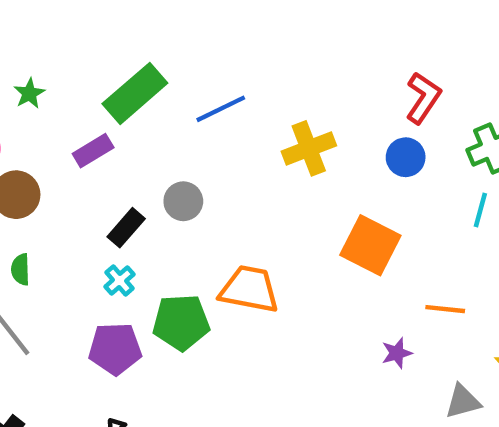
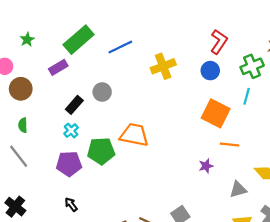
orange square: (370, 245) -> (216, 113), moved

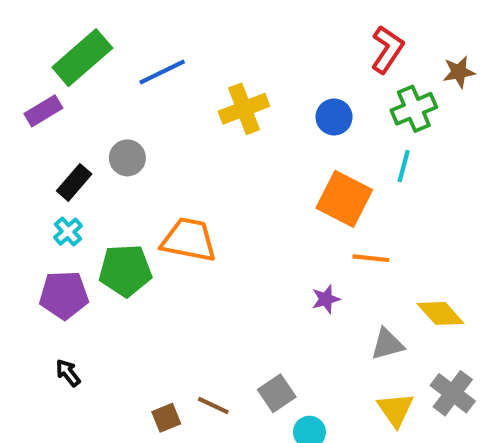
red L-shape: (219, 42) -> (387, 49), moved

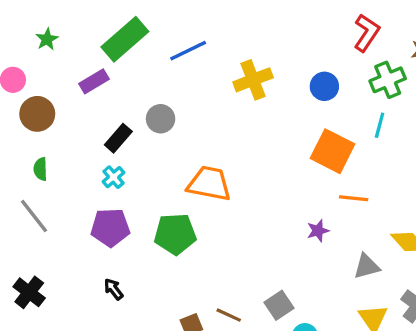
green pentagon: (125, 270) -> (175, 234), moved

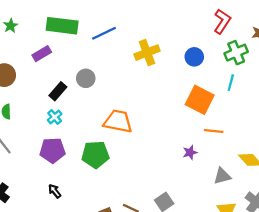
green rectangle: (125, 39) -> (62, 26), turned 48

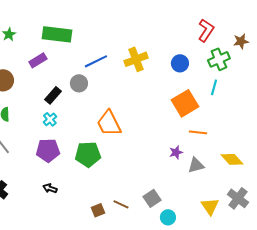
blue line: (104, 33) -> (96, 61), moved
orange square: (200, 100) -> (185, 103), turned 32
orange trapezoid: (118, 121) -> (109, 123), turned -128
gray triangle: (222, 176) -> (196, 165), moved
black arrow: (55, 191) -> (50, 188), turned -32

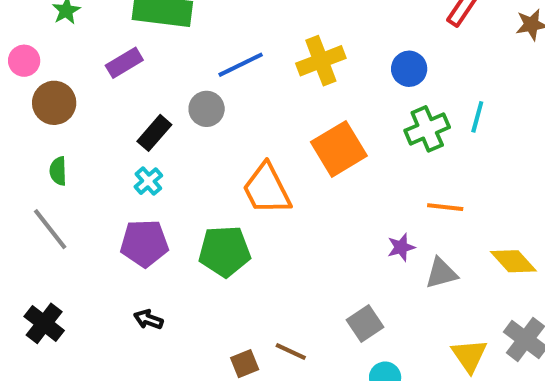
green cross: (219, 59) -> (427, 129), moved
orange square: (185, 103) -> (339, 149), moved
gray square: (152, 198) -> (365, 323), moved

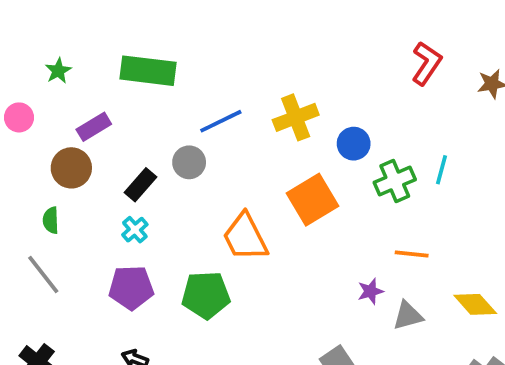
purple rectangle: (124, 63) -> (94, 127), moved
blue circle: (409, 69) -> (354, 144), moved
brown circle: (54, 103) -> (71, 168), moved

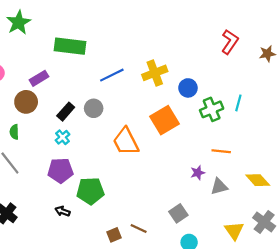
green star: (58, 71) -> (19, 23), moved, size x1.6
gray circle: (189, 162) -> (94, 108), moved
green pentagon: (206, 295) -> (90, 191), moved

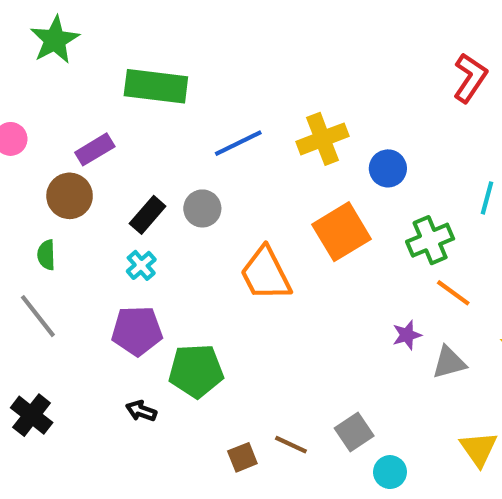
green cross: (212, 109) -> (430, 240), moved
orange line: (221, 151) -> (453, 293), turned 30
gray square: (178, 213) -> (354, 432), moved

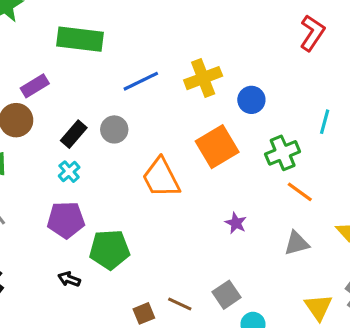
purple star: (407, 335) -> (236, 223), moved, turned -30

